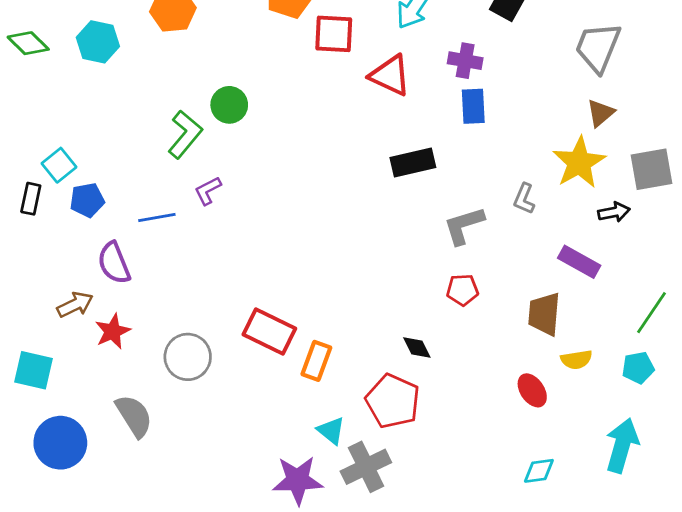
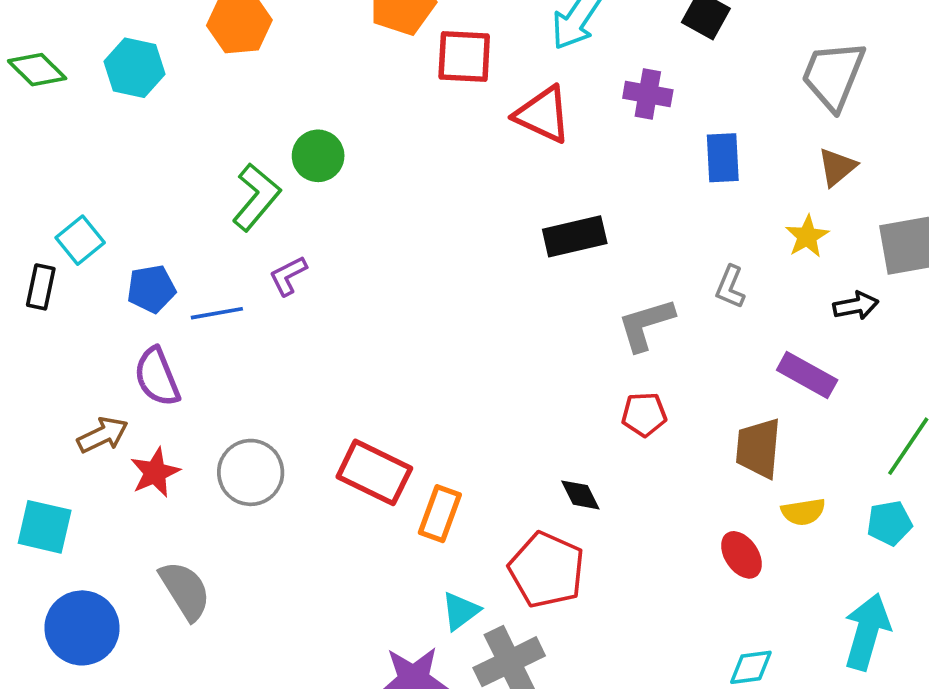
blue rectangle: (473, 106) -> (723, 158), moved
yellow star: (579, 163) -> (807, 236), size x0.6
blue pentagon: (87, 200) -> (151, 289), moved
gray circle: (188, 357) -> (251, 472), moved
cyan triangle: (331, 431) -> (460, 611), turned 44

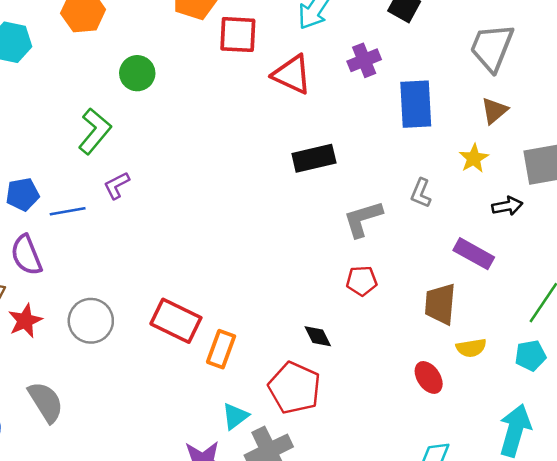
purple cross: (648, 94) -> (364, 60), turned -32
green circle: (318, 156) -> (137, 73), moved
blue rectangle: (723, 158) -> (416, 104), size x1.4

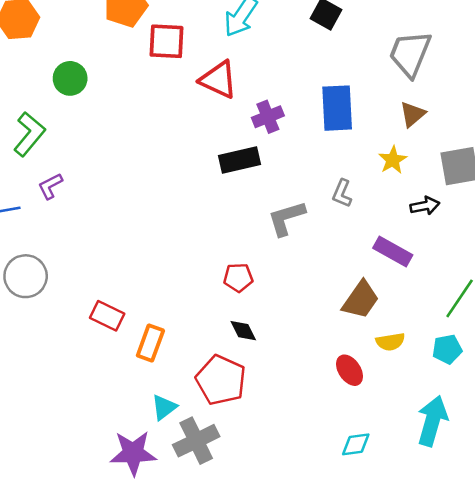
purple cross: (364, 60) -> (268, 117), moved
red pentagon: (362, 281) -> (238, 277), moved
brown trapezoid: (440, 304) -> (361, 300), turned -150
gray circle: (91, 321) -> (26, 276), moved
red rectangle: (176, 321) -> (107, 316), size x0.7

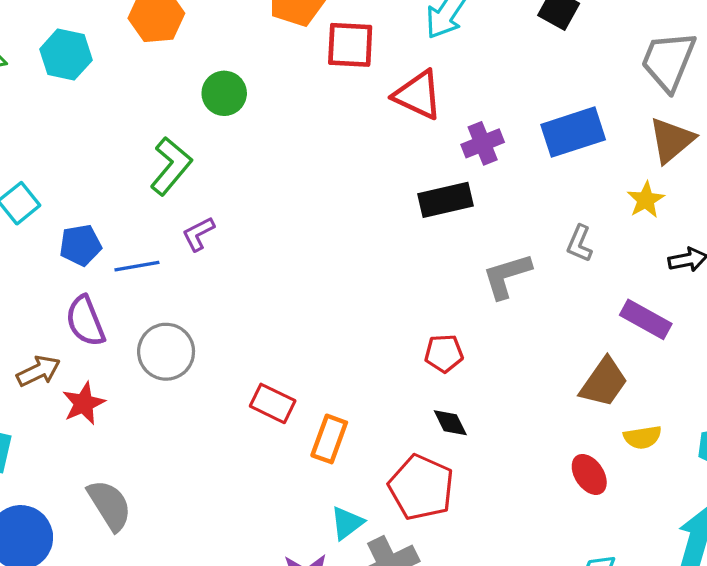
blue rectangle: (337, 108) -> (573, 132), turned 75
brown triangle: (413, 114) -> (672, 140), size x1.4

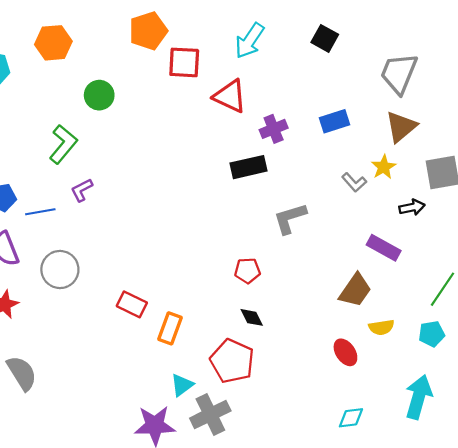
blue rectangle: (573, 132) -> (335, 121), size x0.7
gray L-shape: (580, 244) -> (354, 182), moved, turned -65

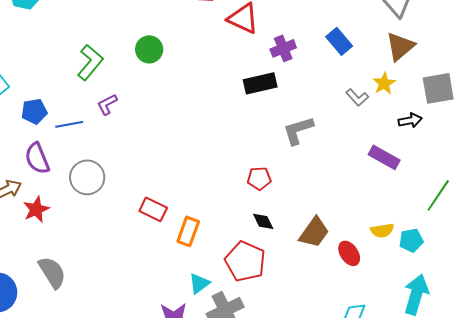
green circle: (99, 95) -> (149, 49), moved
blue rectangle: (335, 121) -> (339, 41), turned 68
brown trapezoid: (355, 290) -> (314, 232), moved
cyan pentagon: (432, 334) -> (411, 240), moved

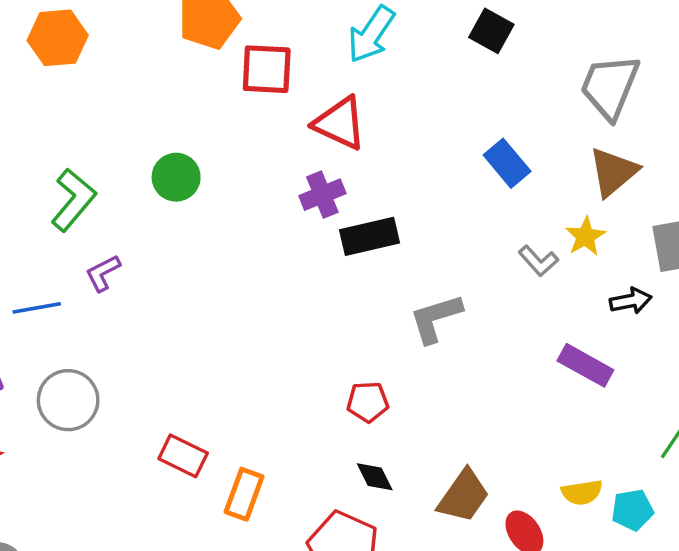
purple cross: (283, 48) -> (322, 195), moved

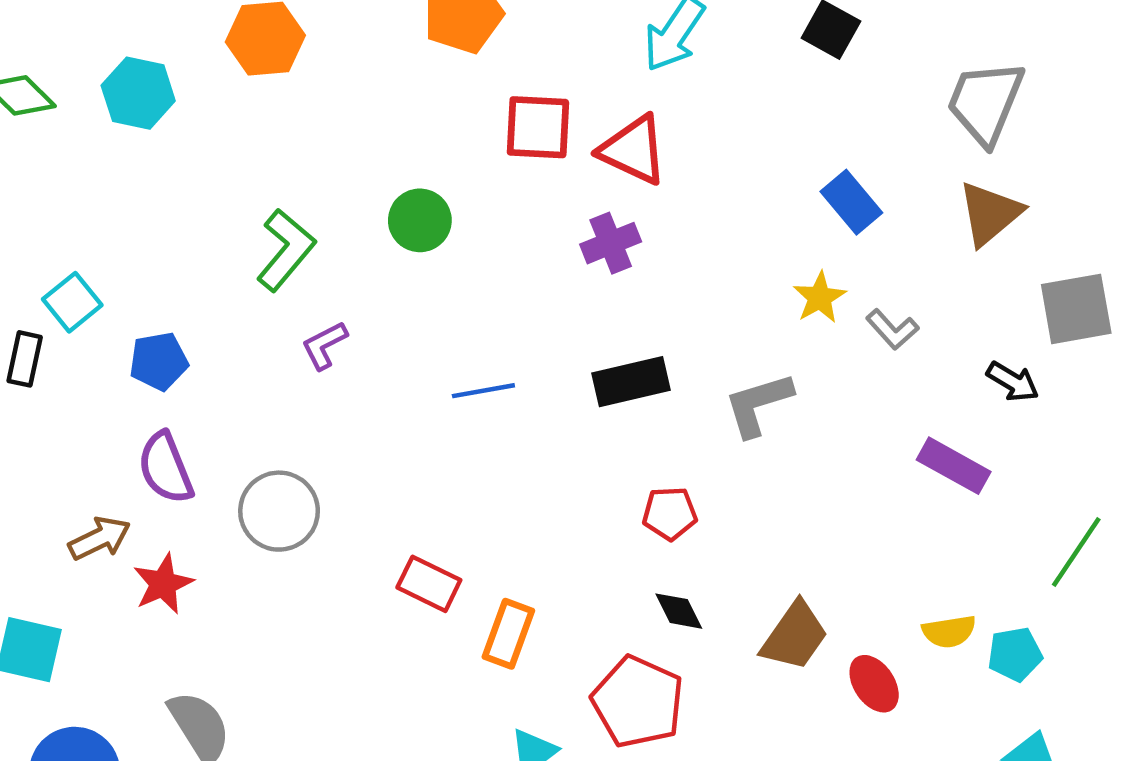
red square: (267, 69) -> (538, 127), moved
black rectangle: (369, 236) -> (631, 382), moved
yellow star: (585, 236) -> (820, 298), moved
black arrow: (631, 301) -> (1013, 382), turned 42
blue line: (37, 308) -> (483, 391), moved

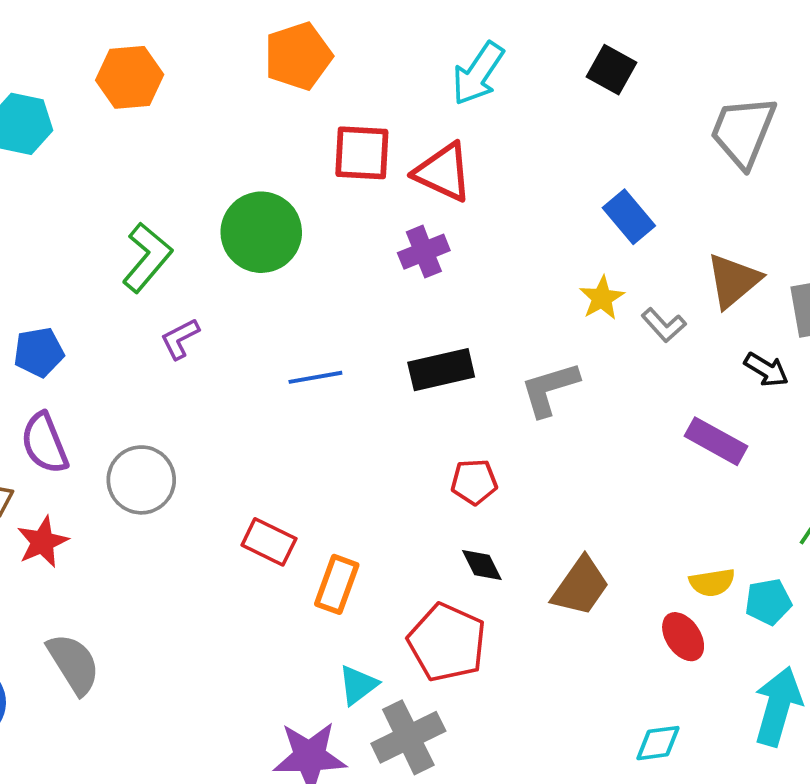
brown triangle: (990, 214) -> (733, 281), moved
green circle: (420, 220) -> (261, 232), size x1.5
red ellipse: (874, 684) -> (683, 637), moved

